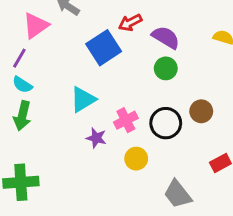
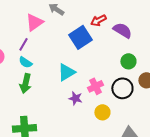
green circle: (166, 68) -> (128, 61), moved

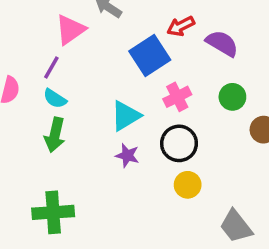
pink cross: (95, 86) -> (177, 97), moved
black circle: (122, 88) -> (179, 143), moved
purple star: (75, 98) -> (127, 155), moved

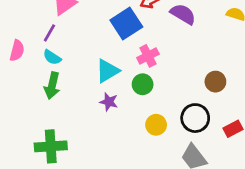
green circle: (232, 97) -> (143, 84), moved
black circle: (179, 143) -> (195, 118), moved

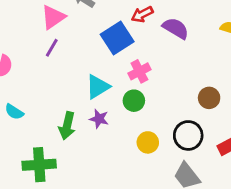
purple line: (49, 33) -> (52, 48), moved
cyan semicircle: (52, 57) -> (14, 112), moved
green arrow: (52, 86) -> (67, 126), moved

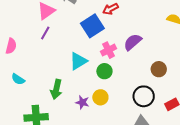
purple semicircle: (176, 28) -> (133, 42), moved, turned -72
purple star: (99, 119) -> (82, 102), moved
yellow circle: (148, 142) -> (100, 97), moved

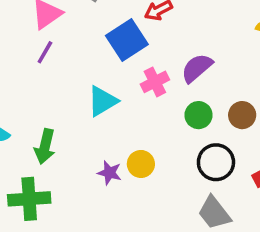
green circle: (104, 71) -> (199, 115), moved
green arrow: (56, 89) -> (45, 147), moved

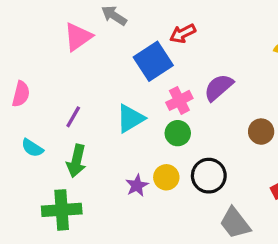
purple line: (45, 52) -> (73, 117), moved
green circle: (199, 115) -> (178, 133), moved
black circle: (216, 162) -> (209, 176), moved
purple star: (109, 173) -> (137, 185), turned 30

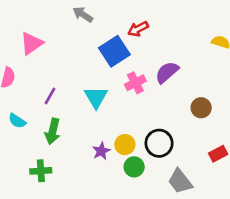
pink triangle: (78, 37) -> (32, 43), moved
cyan triangle: (130, 118) -> (96, 97), turned -30
green circle: (178, 133) -> (134, 167), moved
green cross: (62, 210) -> (41, 171), size x0.7

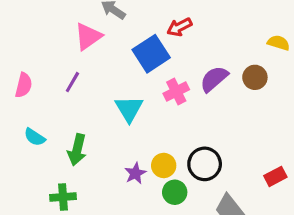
pink triangle: (32, 43) -> (88, 36), moved
purple line: (50, 96) -> (72, 82), moved
brown circle: (201, 108) -> (255, 77), moved

